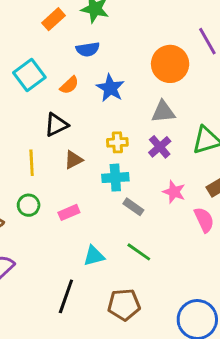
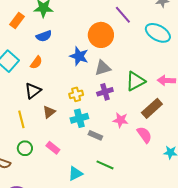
blue star: (110, 88) -> (79, 56), moved
purple cross: (160, 147) -> (105, 92), turned 35
pink rectangle: (69, 212) -> (53, 148), turned 72

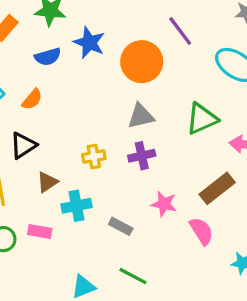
blue star: (79, 56) -> (89, 43), moved
green triangle: (135, 81) -> (202, 119), moved
cyan cross: (79, 118) -> (77, 206), moved
pink rectangle: (53, 148) -> (40, 232), moved, turned -32

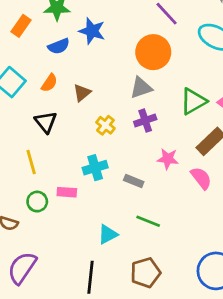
orange circle: (142, 62) -> (153, 52), moved
green triangle: (202, 119) -> (193, 101), moved
black triangle: (23, 145) -> (46, 122), turned -30
yellow cross: (94, 157) -> (105, 125), turned -36
brown triangle: (47, 182) -> (82, 93), moved

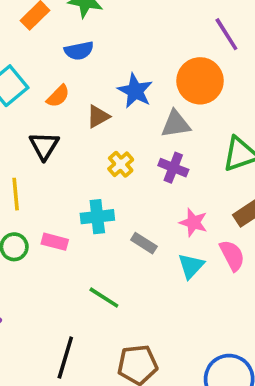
blue star: (92, 31) -> (135, 91), moved
purple cross: (145, 121) -> (173, 168), turned 30
green line: (148, 221) -> (104, 298), moved
cyan triangle: (108, 234) -> (191, 266), moved, turned -30

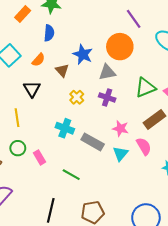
blue semicircle: (79, 51) -> (49, 33), turned -70
brown triangle: (98, 116) -> (62, 70), turned -40
cyan cross: (97, 217) -> (65, 128), turned 30
pink rectangle: (55, 242) -> (39, 157), moved, turned 48
gray rectangle: (144, 243) -> (93, 142), size x1.5

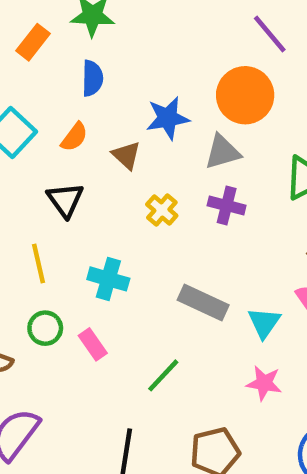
blue star: (83, 54) -> (168, 118), turned -30
cyan cross: (65, 128) -> (108, 279), moved
pink star: (120, 128) -> (264, 383), moved
green line: (71, 175) -> (163, 375), turned -72

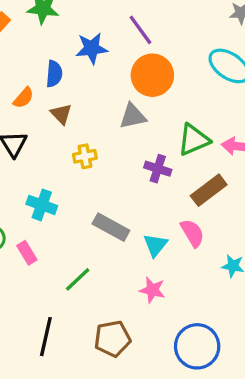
purple line: (270, 34) -> (140, 30), moved
blue semicircle: (92, 78) -> (54, 74), moved
blue star: (168, 118) -> (92, 48), moved
purple cross: (227, 205) -> (158, 169), moved
yellow cross: (162, 210) -> (85, 156), turned 35

